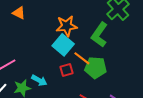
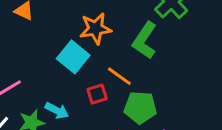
cyan square: (63, 45) -> (73, 57), moved
green pentagon: (96, 68) -> (140, 107), moved

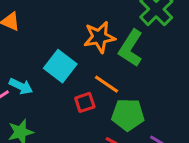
orange star: (95, 29) -> (99, 37), moved
cyan arrow: (57, 111) -> (21, 86), moved

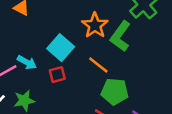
orange star: (99, 37) -> (95, 25), turned -30
red square: (85, 102) -> (57, 75), moved

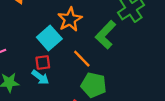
orange star: (95, 25) -> (70, 19), moved
cyan arrow: (27, 62) -> (40, 77), moved

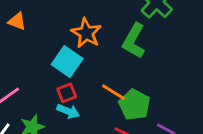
orange line: (82, 59) -> (114, 92), moved
green pentagon: (94, 85) -> (134, 105), turned 30

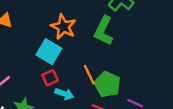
orange line: (114, 92) -> (89, 75), turned 36
cyan arrow: (68, 111) -> (64, 94), moved

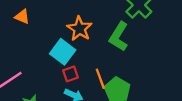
red square: (50, 78) -> (71, 74), moved

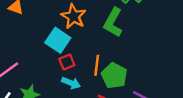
orange line: (100, 79) -> (97, 65), turned 30

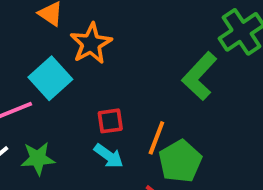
orange star: (74, 16) -> (91, 44), moved
cyan square: (58, 40) -> (50, 78), moved

